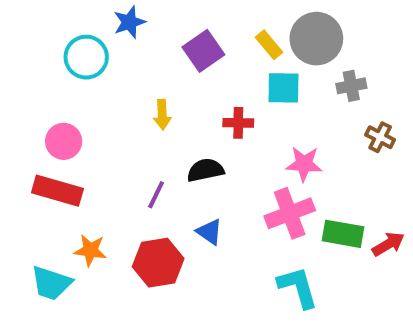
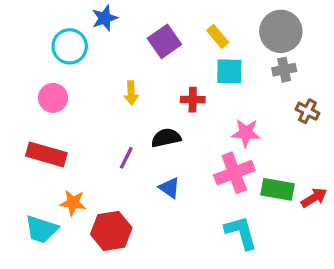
gray circle: (316, 39) -> (281, 31), moved
pink circle: (64, 141) -> (53, 98), moved
red hexagon: (158, 263) -> (111, 231), moved

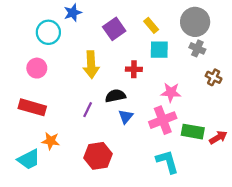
gray cross: (284, 70) -> (197, 48), turned 35
yellow arrow: (131, 93) -> (91, 65), size x1.6
blue triangle: (169, 188) -> (126, 117), moved, turned 35
cyan trapezoid: (41, 229) -> (29, 159), turned -45
red hexagon: (111, 231) -> (98, 156), moved

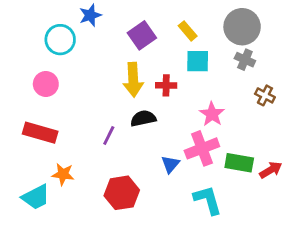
yellow arrow: (91, 65) -> (133, 80), moved
pink star: (171, 92) -> (212, 114), turned 30
blue triangle: (126, 117) -> (170, 164), moved

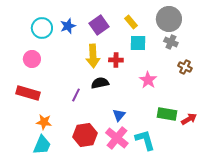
blue star: (90, 15) -> (68, 26), moved
pink cross: (202, 148) -> (117, 138), moved, turned -30
cyan trapezoid: (36, 197) -> (42, 145), moved, turned -40

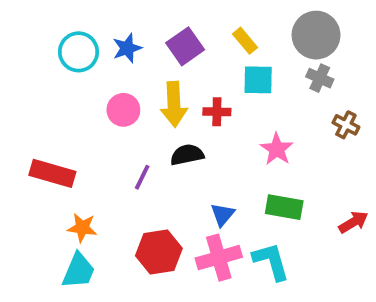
pink circle: (32, 59) -> (123, 110), moved
green rectangle: (167, 114) -> (284, 207), moved
pink cross: (117, 138) -> (219, 258), turned 35

